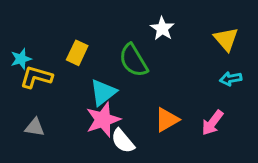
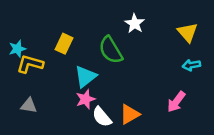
pink star: (103, 120) -> (85, 99), size x0.7
orange triangle: (167, 120) -> (130, 114), moved

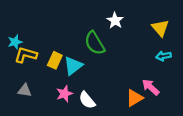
yellow rectangle: (64, 44) -> (55, 60), moved
pink star: (85, 99) -> (64, 94), moved
pink arrow: (176, 102) -> (151, 87), turned 96
orange triangle: (130, 114) -> (134, 98), moved

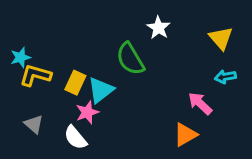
pink arrow: (151, 87) -> (200, 103), moved
gray triangle: (25, 90) -> (34, 124), turned 32
pink star: (64, 94) -> (87, 112), moved
white semicircle: (87, 100) -> (75, 138), moved

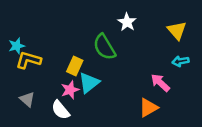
yellow rectangle: (75, 83) -> (75, 66), moved
cyan triangle: (101, 90) -> (89, 83), moved

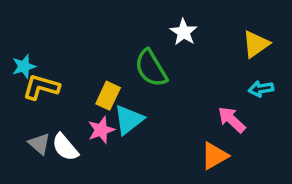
yellow triangle: (177, 30) -> (256, 44), turned 36
white semicircle: (61, 110) -> (65, 147), moved

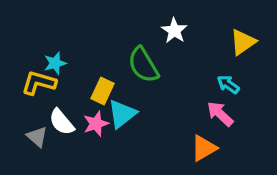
cyan star: (24, 66) -> (55, 63), moved
cyan arrow: (261, 89) -> (228, 84), moved, turned 45
white semicircle: (65, 147) -> (62, 122), moved

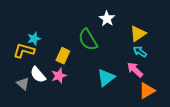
yellow triangle: (243, 42) -> (138, 34), moved
cyan triangle: (122, 114) -> (106, 78), moved
orange triangle: (204, 148) -> (147, 91), moved

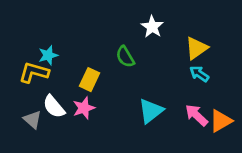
green semicircle: (88, 40) -> (125, 57), size x0.7
pink arrow: (135, 70) -> (196, 115), moved
orange triangle: (147, 91) -> (221, 121), moved

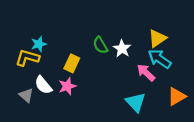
white star: (152, 27) -> (122, 49), moved
cyan arrow: (199, 74) -> (160, 59), size x1.5
cyan triangle: (151, 111) -> (136, 102), moved, turned -35
pink arrow: (196, 115) -> (146, 73), moved

